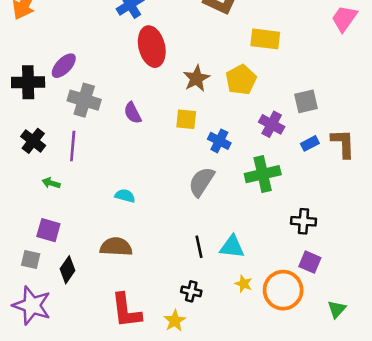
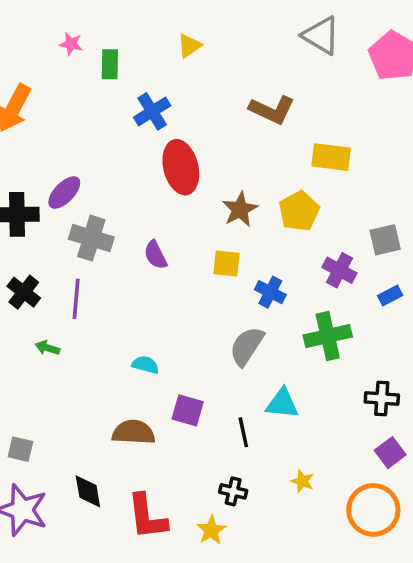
purple square: (48, 230) -> (188, 410), moved
cyan triangle: (232, 247) -> (282, 404), moved
purple square: (310, 262) -> (390, 453), turned 30
black diamond: (68, 270) -> (88, 491), moved, turned -44
orange circle: (283, 290) -> (373, 510), moved

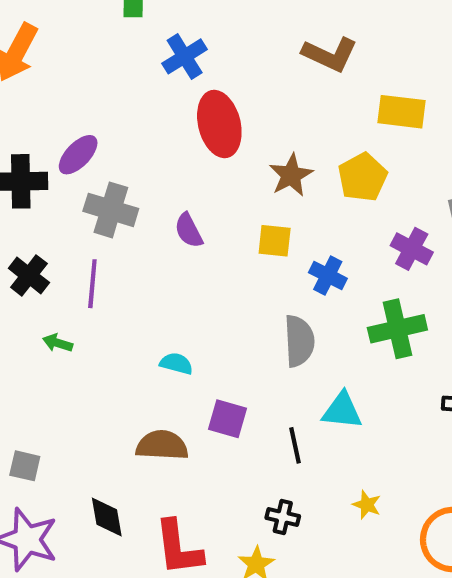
gray semicircle: (247, 346) -> (299, 341), turned 144

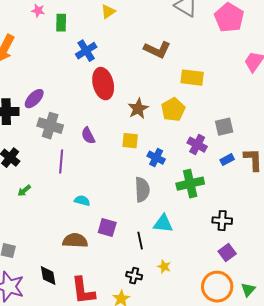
purple line: (92, 284) -> (61, 162), moved
green arrow: (58, 343) -> (24, 191), turned -56
yellow star: (367, 505) -> (164, 267), moved

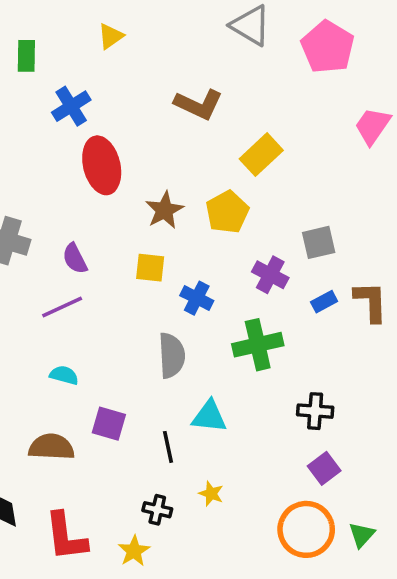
yellow rectangle: (192, 78) -> (261, 155), turned -50
purple line: (61, 162) -> (62, 307), moved, turned 60

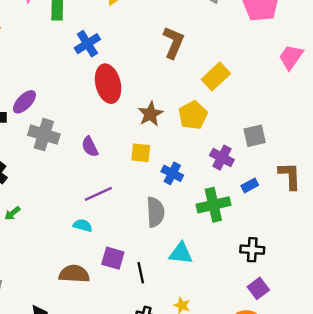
brown L-shape: (199, 104) -> (173, 42), turned -92
blue rectangle: (324, 302) -> (250, 185), moved
purple line: (62, 307) -> (98, 194), moved
black line: (168, 447) -> (141, 273), moved

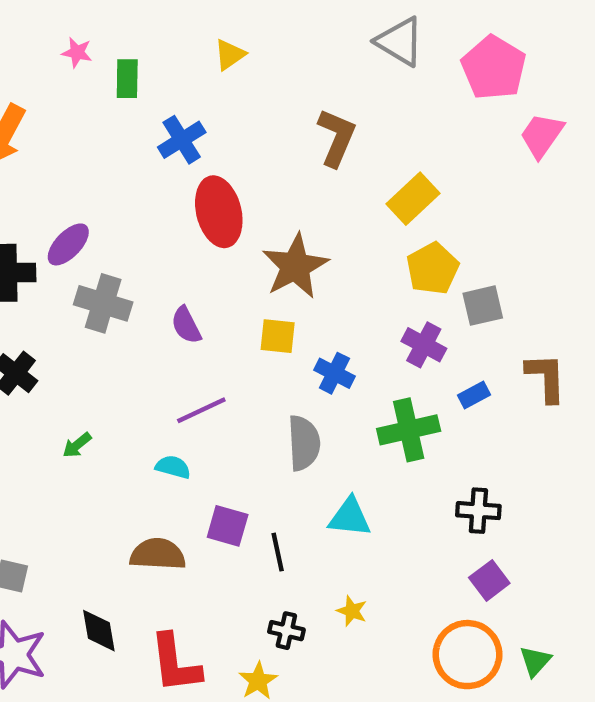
pink trapezoid: (291, 57) -> (542, 135), moved
brown star: (150, 114) -> (295, 266), size x1.4
yellow pentagon: (193, 115) -> (433, 268), moved
green arrow: (12, 213) -> (77, 445), moved

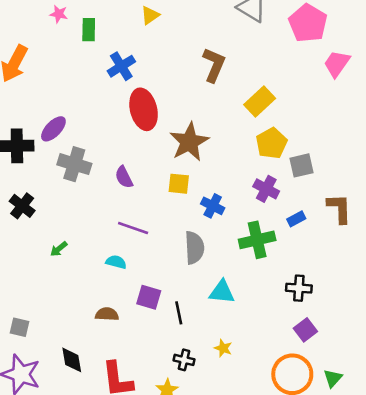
purple line: (201, 410) -> (133, 228), turned 44
brown semicircle: (158, 554) -> (107, 314), size x0.7

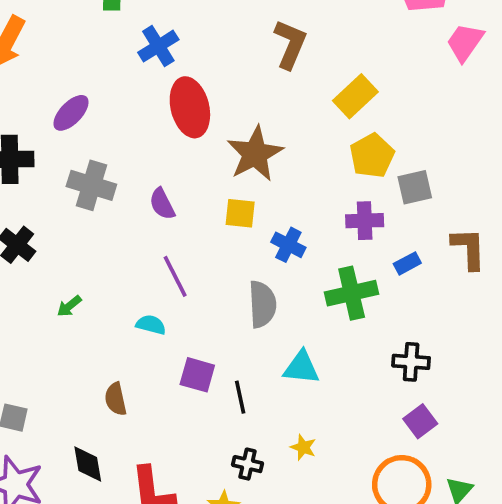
purple ellipse: (53, 129) -> (71, 113), moved
purple cross: (266, 189) -> (365, 221), turned -30
purple line: (133, 228) -> (175, 276), turned 44
brown semicircle: (107, 314) -> (116, 399), moved, turned -105

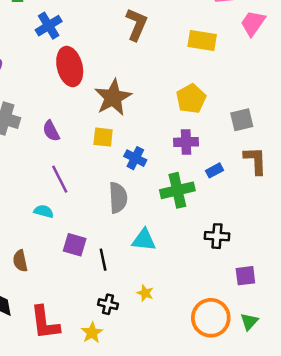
yellow rectangle: (355, 96) -> (202, 41), moved, turned 52
gray square: (415, 187) -> (242, 120), moved
purple square: (420, 421) -> (245, 276), moved, turned 30

